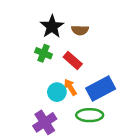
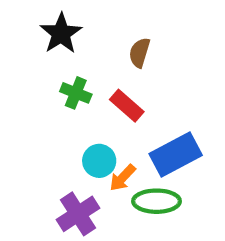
black star: (52, 26) -> (61, 33), moved
brown semicircle: (80, 30) -> (140, 53), turned 105
orange arrow: (70, 87) -> (123, 178), moved, turned -105

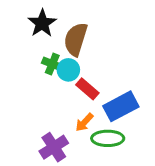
brown semicircle: (140, 53) -> (76, 39), moved, size x1.6
red rectangle: (127, 106) -> (87, 89), moved
cyan circle: (99, 161) -> (68, 70), moved

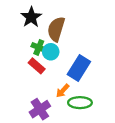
red rectangle: (87, 89) -> (37, 66), moved
blue rectangle: (121, 106) -> (79, 68), moved, turned -30

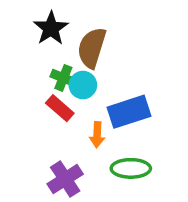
blue rectangle: (79, 68) -> (129, 112), turned 40
orange arrow: (63, 91) -> (97, 135), moved, turned -40

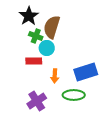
green cross: (63, 78) -> (36, 36), moved
red rectangle: (60, 108) -> (34, 61), turned -42
blue rectangle: (129, 112) -> (86, 72), moved

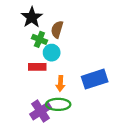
brown semicircle: (52, 27) -> (57, 29), size x0.7
green ellipse: (74, 95) -> (58, 104), moved

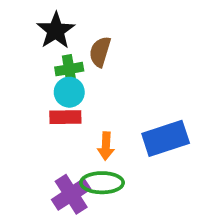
green cross: (39, 39) -> (69, 69), turned -32
cyan circle: (52, 53) -> (69, 92), moved

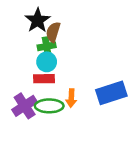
brown semicircle: (100, 52) -> (53, 32), moved
green ellipse: (102, 183) -> (49, 106), moved
purple cross: (71, 194) -> (25, 106), moved

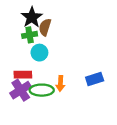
green cross: (47, 46) -> (30, 35), moved
red rectangle: (44, 79) -> (23, 75), moved
blue rectangle: (111, 93) -> (95, 79), size x0.7

